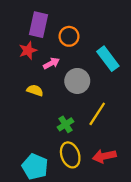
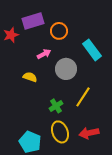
purple rectangle: (38, 25) -> (33, 21), turned 60
red star: (28, 50) -> (11, 35), moved

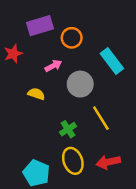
red star: (11, 35) -> (13, 54), moved
yellow line: (83, 97) -> (101, 118), turned -65

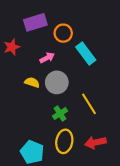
cyan rectangle: (112, 61) -> (86, 53), moved
gray circle: (80, 84) -> (57, 82), moved
yellow ellipse: (73, 161) -> (64, 141), turned 30

